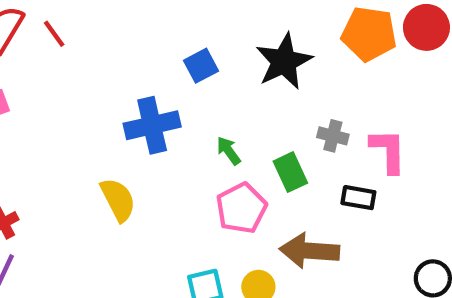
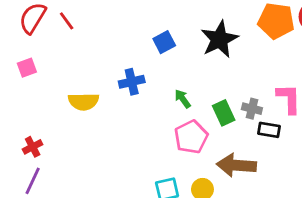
blue cross: (152, 125) -> (132, 82), size x0.7
gray cross: (333, 136) -> (252, 109), moved
yellow semicircle: (118, 200) -> (84, 102), moved, turned 116

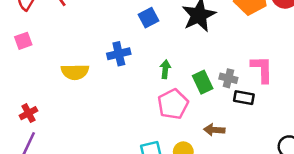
green arrow: (183, 99) -> (165, 69), turned 42
brown arrow: (236, 165) -> (214, 130), size x0.6

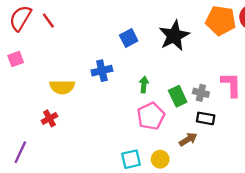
black rectangle: (244, 98) -> (206, 118), moved
red cross: (28, 113) -> (49, 118), moved
brown arrow: (214, 130) -> (188, 139), turned 144

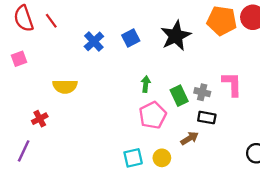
red semicircle: (20, 18) -> (24, 18), turned -50
blue cross: (102, 71) -> (94, 41), moved, turned -30
red cross: (49, 118) -> (40, 119), moved

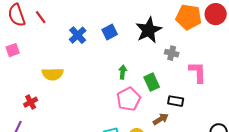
gray cross: (202, 92) -> (172, 53), moved

